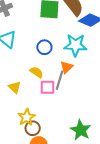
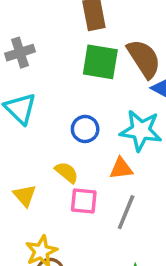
orange triangle: (67, 67) -> (121, 168), turned 32
gray line: (60, 80) -> (126, 212), moved

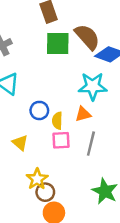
blue circle: (85, 129) -> (39, 110), moved
yellow semicircle: (67, 172) -> (57, 121), moved, turned -119

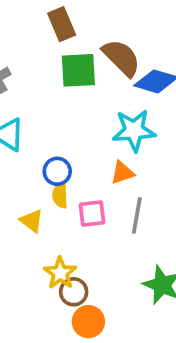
yellow semicircle: (57, 121) -> (60, 195), moved

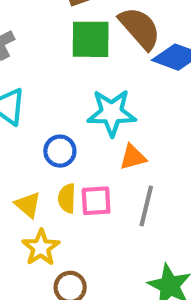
cyan star: (134, 130) -> (112, 113), moved
yellow semicircle: (60, 195) -> (67, 198), moved
yellow star: (60, 273) -> (41, 248), moved

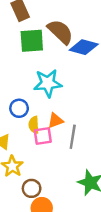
orange triangle: (133, 157) -> (55, 121), moved
yellow semicircle: (67, 198) -> (34, 125), moved

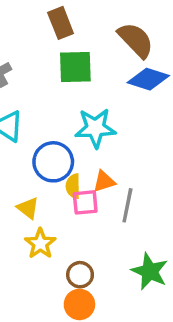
brown semicircle: (60, 32) -> (136, 40), moved
blue circle: (19, 108) -> (53, 162), size x1.5
brown circle: (32, 188) -> (80, 275), moved

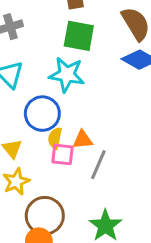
cyan star: (95, 128) -> (67, 75), moved
brown circle: (80, 275) -> (45, 216), size x1.6

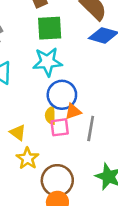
blue circle: (42, 114) -> (62, 95), moved

